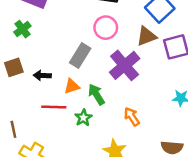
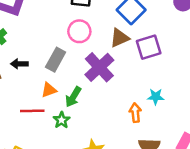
black arrow: (42, 76) -> (19, 64), moved
green arrow: (96, 94) -> (73, 97), turned -115
orange arrow: (132, 117) -> (135, 113), moved, turned 30

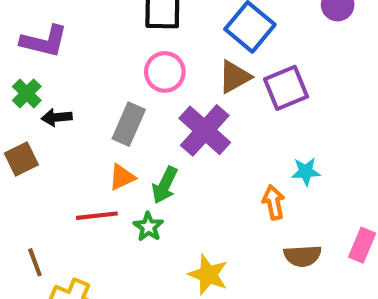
black arrow: (19, 64) -> (57, 117), moved

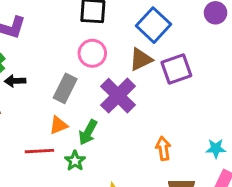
cyan star: (306, 172) -> (216, 148), moved

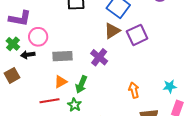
pink circle: (92, 53) -> (38, 37), moved
gray rectangle: (65, 88) -> (63, 56), turned 66
purple cross: (118, 96) -> (99, 57), size x0.7

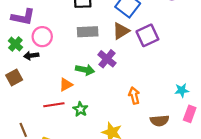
gray rectangle: (63, 56) -> (88, 32), moved
green arrow: (81, 84) -> (85, 70), moved, turned -102
orange arrow: (134, 90) -> (134, 96), moved

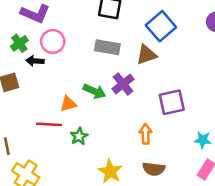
purple square: (147, 35) -> (172, 102), moved
brown semicircle: (160, 121) -> (154, 169), moved

